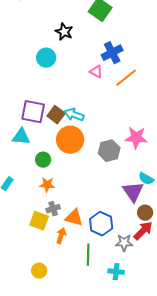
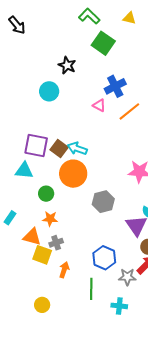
gray hexagon: (109, 151) -> (103, 202), moved
orange triangle: (74, 218) -> (32, 237), moved

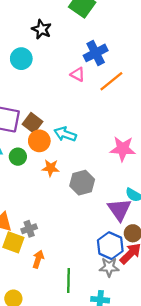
cyan arrow: (77, 148) -> (65, 134), moved
orange circle: (73, 174) -> (39, 141), moved, size x0.7
green circle: (46, 194) -> (18, 157), moved
orange star: (50, 219) -> (51, 168), moved
blue hexagon: (104, 258) -> (110, 246), moved

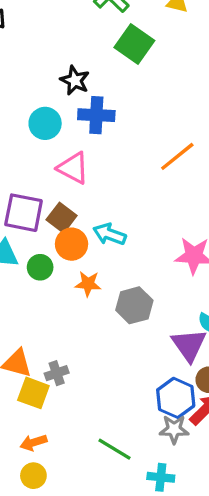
blue cross: (96, 53) -> (96, 115), moved, turned 30
pink triangle: (78, 74) -> (73, 168), moved, size x1.5
orange arrow: (38, 259) -> (33, 443), moved, turned -126
green line: (69, 281) -> (115, 449), turned -60

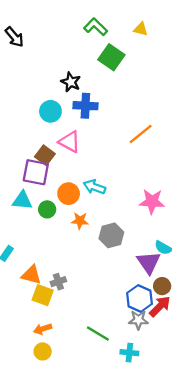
brown square: (62, 218) -> (45, 155), moved

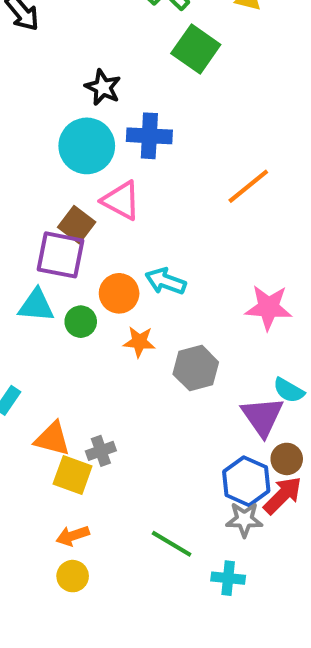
black star: (71, 82) -> (103, 87), moved
cyan circle: (50, 111) -> (87, 146), size x1.4

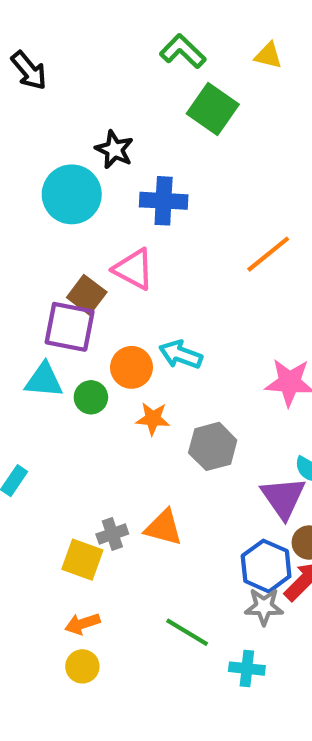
cyan circle: (87, 146) -> (72, 194), moved
orange triangle: (52, 439) -> (164, 528), moved

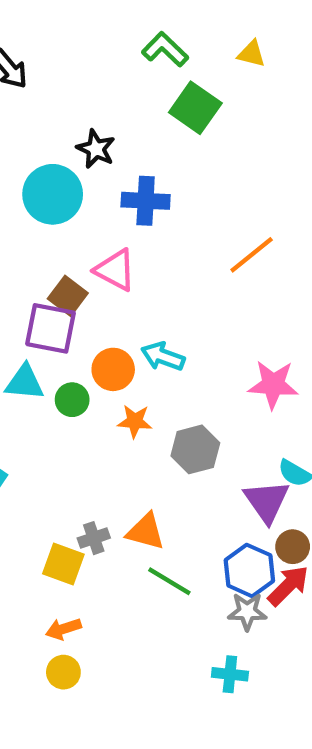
green line: (187, 632) -> (169, 581), moved

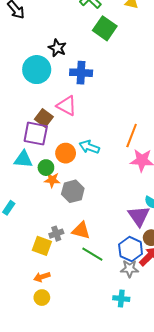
orange line: (252, 255) -> (132, 136), moved, turned -30
orange star: (135, 421) -> (52, 180), moved
gray hexagon: (195, 449) -> (73, 191), moved

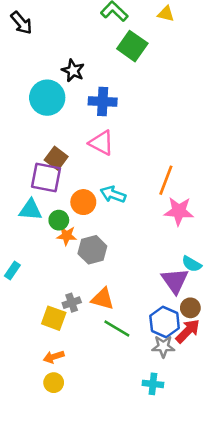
pink triangle: (67, 106) -> (101, 143), moved

